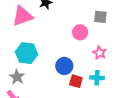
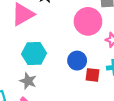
pink circle: (80, 32) -> (88, 21), size x1.6

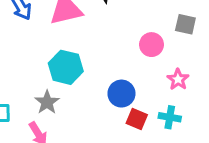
pink circle: (88, 21) -> (151, 45), size x0.6

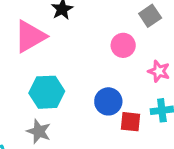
gray square: (185, 24) -> (150, 16), turned -30

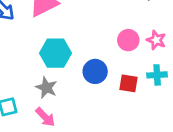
pink circle: (123, 45) -> (128, 40), moved
blue circle: (108, 101) -> (95, 71), moved

